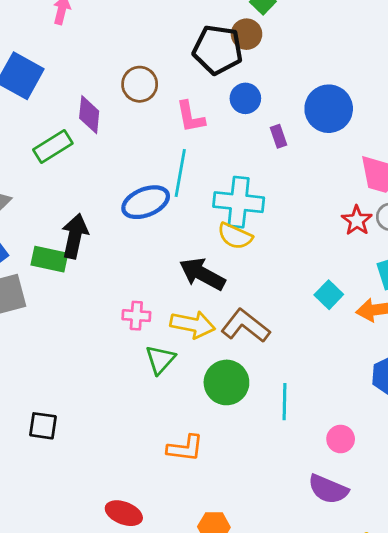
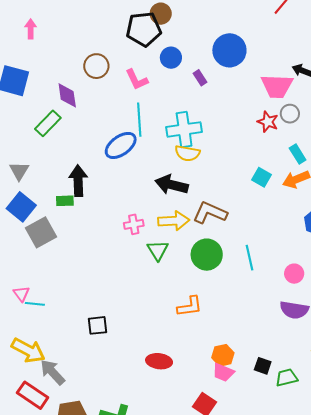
green rectangle: (49, 259) -> (65, 201), size x0.7
black square: (43, 426) -> (97, 325), moved

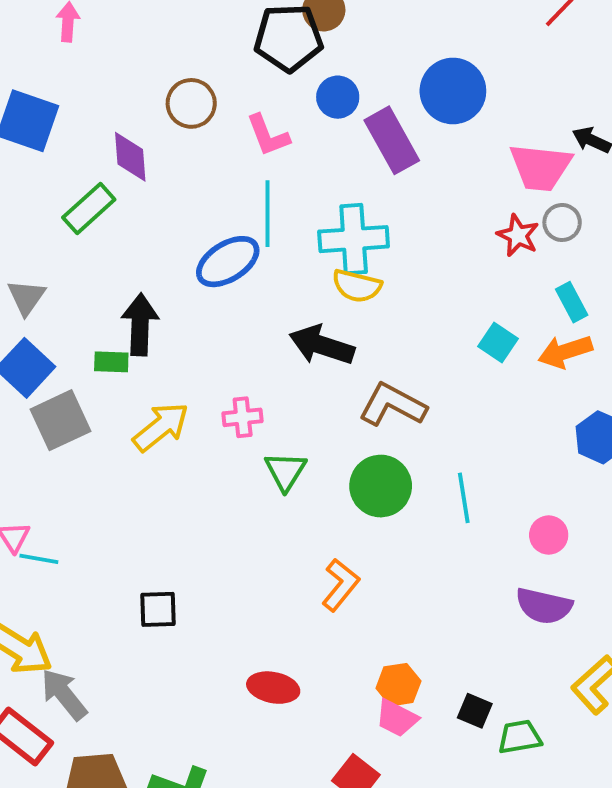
purple rectangle: (200, 78) -> (392, 140), size x2.0
yellow arrow: (174, 221) -> (161, 427), moved, turned -40
orange L-shape: (190, 306) -> (340, 585), turned -48

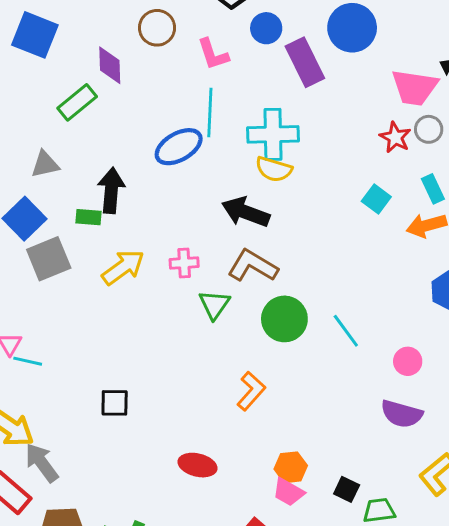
gray triangle: (26, 297) -> (45, 164), moved, turned 40
cyan square: (498, 343) -> (376, 199), moved
brown L-shape: (393, 405) -> (253, 266), moved
cyan line: (464, 498) -> (346, 331), turned -30

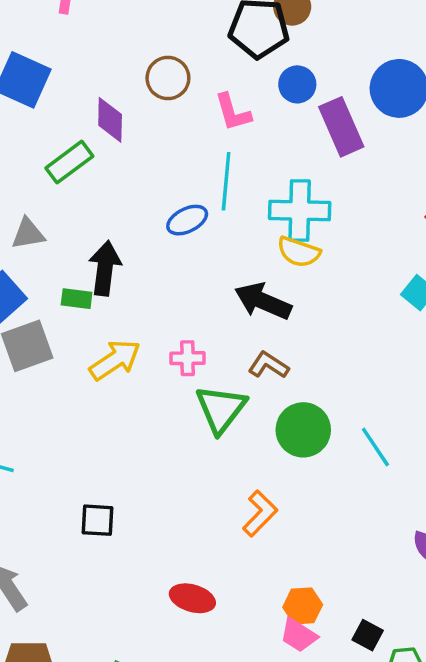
blue ellipse: (179, 147) -> (187, 220), size x0.7
brown L-shape: (253, 266) -> (268, 365), size x0.7
green triangle: (214, 305) -> (221, 409), size x1.4

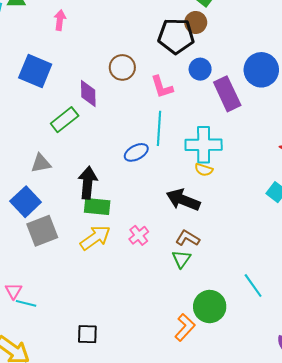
yellow semicircle: (299, 252) -> (204, 170), size x0.7
green rectangle: (77, 299) -> (97, 207), moved, size x1.4
pink cross: (187, 358) -> (139, 235), turned -36
green triangle: (221, 409) -> (181, 259), moved, size x0.6
green circle: (303, 430) -> (210, 307), moved

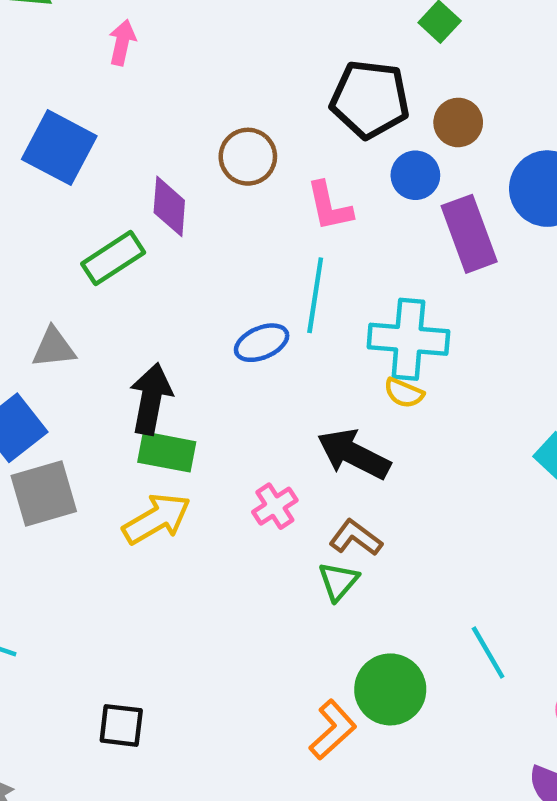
brown circle: (196, 22) -> (458, 122), moved
pink cross: (139, 235) -> (275, 506), moved

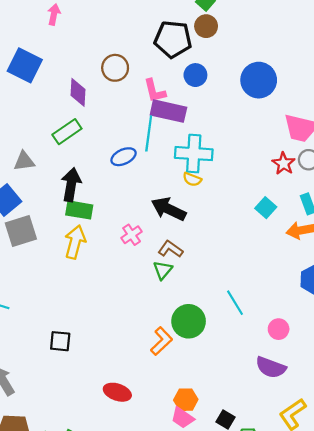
brown circle: (458, 122) -> (206, 26), moved
purple rectangle: (469, 234) -> (168, 111), moved, turned -56
green rectangle: (113, 258) -> (67, 132), moved
yellow arrow: (157, 519) -> (75, 242), turned -44

